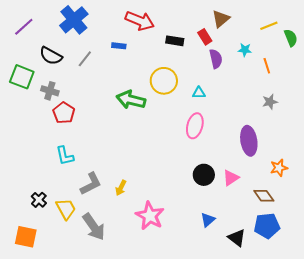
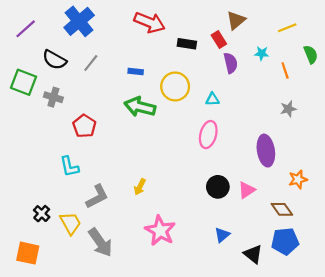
green semicircle: (291, 38) -> (311, 54), moved
blue rectangle: (119, 46) -> (136, 72), moved
red pentagon: (64, 113) -> (84, 126), moved
yellow arrow: (121, 188) -> (140, 187), moved

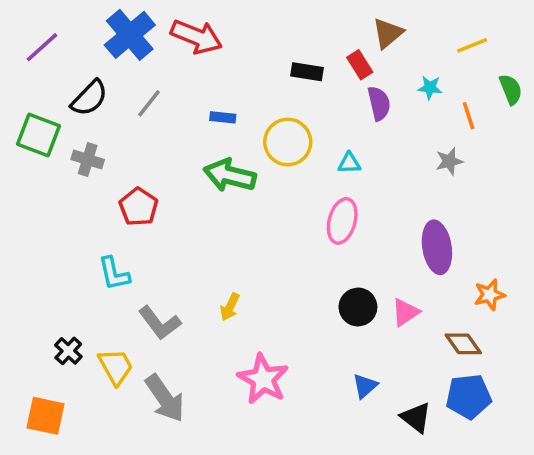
red arrow: (149, 22) -> (196, 37), moved
black semicircle: (54, 60) -> (89, 98), turned -75
gray star: (288, 109) -> (449, 161), moved
gray L-shape: (97, 196) -> (160, 323), turned 80

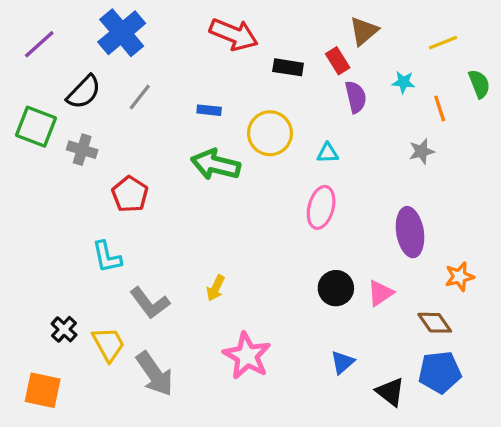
red arrow: (196, 37) -> (234, 34), moved

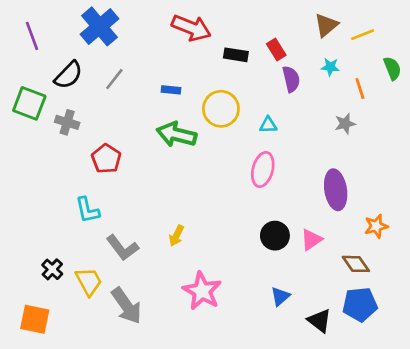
brown triangle: (364, 31) -> (326, 25), moved
purple line: (39, 44) -> (32, 36), turned -68

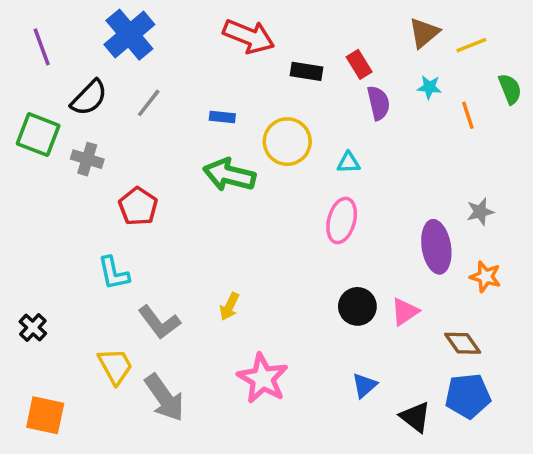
gray star: (345, 124) -> (480, 212), moved
orange star: (376, 226) -> (485, 277), moved, turned 30
black cross: (52, 269) -> (33, 327), moved

